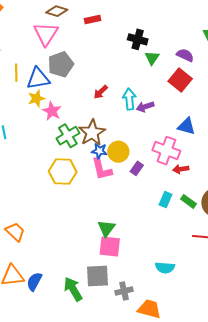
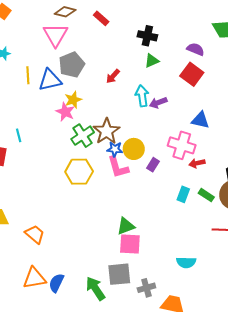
red rectangle: (92, 20) -> (101, 18), turned 56
green triangle: (152, 58) -> (152, 61), moved, turned 35
red arrow: (101, 92) -> (113, 76), moved
yellow star: (36, 98) -> (73, 100), moved
green triangle: (106, 228) -> (126, 226), turned 36

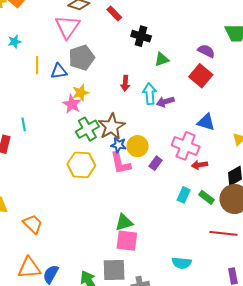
black cross: (147, 36) -> (141, 36), moved
red arrow: (113, 76) -> (125, 83), moved, turned -42
blue triangle: (50, 80) -> (59, 71), size x0.7

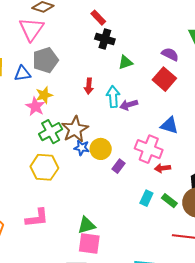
red rectangle: (114, 14) -> (98, 18), moved
pink L-shape: (120, 163) -> (37, 218), moved, turned -85

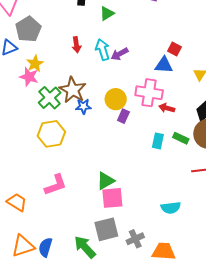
red square: (164, 79) -> (174, 49), moved, size x0.6
yellow circle: (101, 149) -> (116, 99), moved
red arrow: (162, 168) -> (167, 108), turned 35

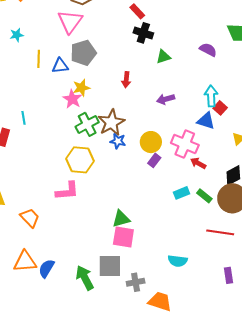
cyan arrow: (103, 50) -> (211, 96), moved
cyan rectangle: (158, 141) -> (182, 193), turned 42
pink L-shape: (56, 185) -> (67, 191), moved

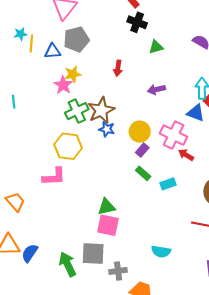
cyan star: (17, 35) -> (21, 34), moved
green rectangle: (204, 196) -> (143, 173), moved

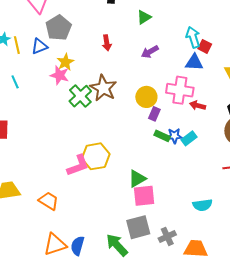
green triangle: (156, 47) -> (144, 17), moved
cyan line: (14, 102) -> (15, 82), moved
blue star: (107, 129) -> (174, 136), moved
yellow hexagon: (68, 146) -> (96, 156), moved

